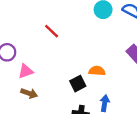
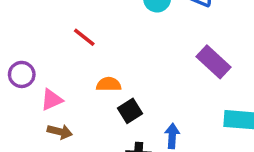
orange semicircle: (97, 71) -> (109, 84), moved

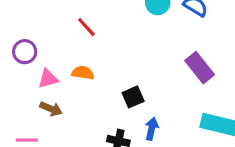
orange semicircle: (109, 84) -> (83, 73), moved
black square: (130, 111) -> (133, 97), moved

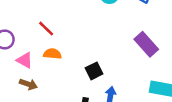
red line: (86, 27) -> (46, 29), moved
pink triangle: (48, 79) -> (25, 60), turned 48

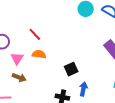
pink triangle: (25, 60) -> (17, 59), turned 32

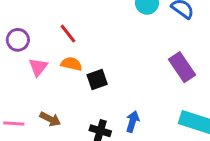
black square: (71, 69) -> (97, 80), moved
brown arrow: (19, 77) -> (50, 119), moved

